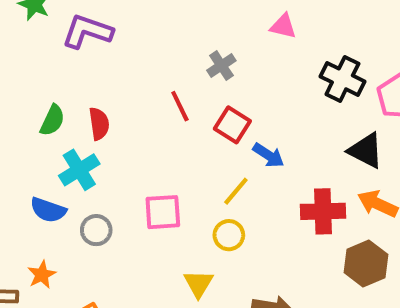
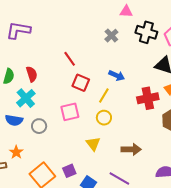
pink triangle: (283, 26) -> (126, 11), moved
gray cross: (221, 66) -> (111, 36), moved
red square: (232, 125) -> (81, 83), moved

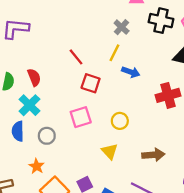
yellow line: (104, 96) -> (114, 53), moved
blue semicircle: (14, 120) -> (18, 131), turned 84
orange star: (16, 152) -> (37, 166), moved

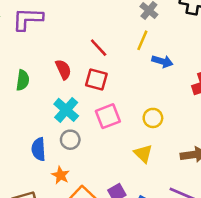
red semicircle: (34, 77) -> (63, 69), moved
red square: (91, 83) -> (96, 80), moved
cyan cross: (30, 105) -> (66, 110), moved
blue semicircle: (18, 131) -> (39, 149), moved

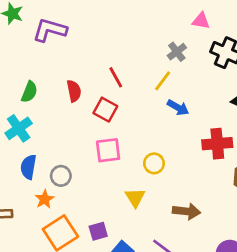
cyan cross: (66, 110) -> (19, 128), moved
gray circle: (70, 140) -> (61, 176), moved

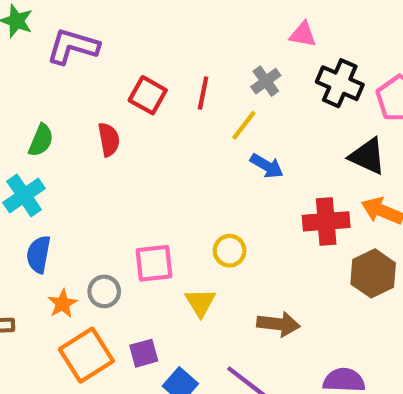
red line: (116, 77) -> (203, 93), moved, turned 40
red square: (105, 110) -> (148, 95), moved
pink square: (108, 150) -> (154, 263), moved
gray circle: (61, 176) -> (104, 291), moved

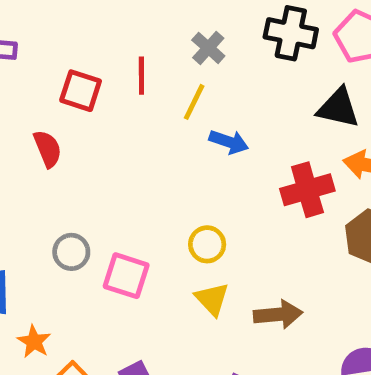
pink square: (154, 263) -> (126, 276), turned 36
gray circle: (104, 291) -> (71, 252), moved
yellow triangle: (200, 302) -> (212, 299), moved

